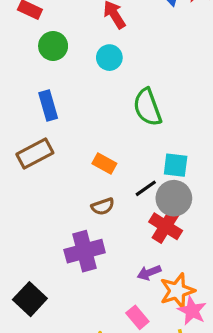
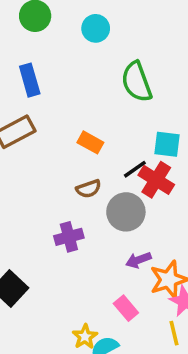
gray circle: (174, 198) -> (126, 212), moved
red cross: (166, 226) -> (156, 180), moved
purple cross: (85, 251) -> (69, 237), size x0.7

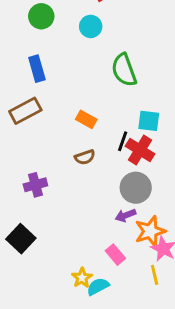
black line: (135, 169) -> (123, 141), turned -36
gray circle: (126, 212) -> (136, 188), moved
purple cross: (69, 237) -> (35, 185), moved

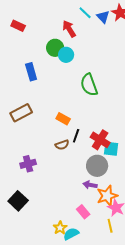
green circle: (41, 16) -> (55, 48), moved
blue rectangle: (37, 69) -> (31, 72), moved
cyan square: (149, 121) -> (111, 149), moved
black line: (123, 141) -> (76, 136), moved
purple arrow: (126, 215) -> (90, 185), turned 32

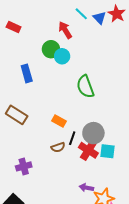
brown rectangle: (21, 113) -> (17, 115), turned 60
red cross: (100, 140) -> (88, 150), moved
gray circle: (97, 166) -> (93, 133), moved

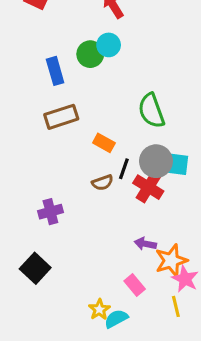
green circle: (51, 49) -> (90, 54), moved
green semicircle: (85, 87) -> (151, 111), moved
brown rectangle: (17, 115) -> (61, 117), moved, turned -50
cyan square: (108, 151) -> (177, 164), moved

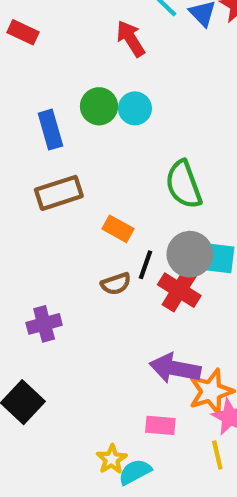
cyan circle: (109, 45) -> (135, 108), moved
purple arrow: (145, 244) -> (175, 368), size x1.6
pink rectangle: (135, 285) -> (160, 425), turned -45

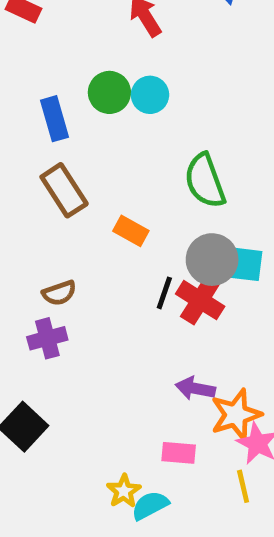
brown rectangle: (59, 193) -> (64, 190), turned 75
black line: (145, 265) -> (164, 293), moved
brown semicircle: (116, 284) -> (59, 293), moved
purple arrow: (175, 368) -> (195, 388), size x0.7

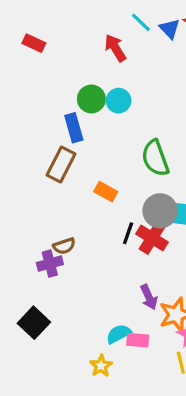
blue rectangle: (55, 119) -> (74, 128), moved
brown rectangle: (64, 190) -> (61, 165), turned 60
brown semicircle: (59, 293) -> (64, 246), moved
purple arrow: (195, 388) -> (149, 297), turned -125
cyan semicircle: (150, 505) -> (119, 334), moved

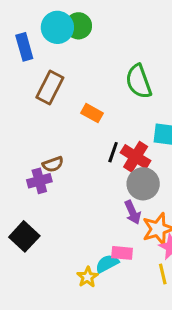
cyan circle: (119, 101) -> (57, 27), moved, size x1.4
blue rectangle: (74, 128) -> (24, 47), moved
gray circle: (160, 211) -> (143, 184), moved
cyan semicircle: (119, 334) -> (107, 264), moved

